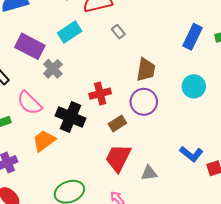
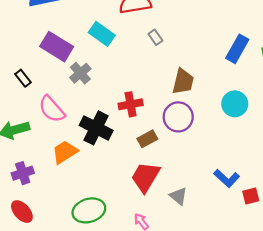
cyan rectangle: (70, 32) -> (102, 34), turned 65
gray triangle: (149, 173) -> (178, 196), turned 42

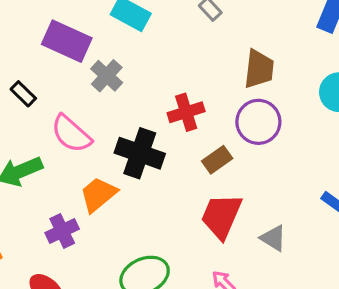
purple cross: (23, 173) -> (62, 231), moved

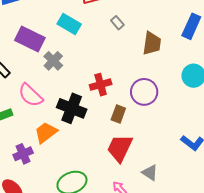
brown trapezoid: (259, 69) -> (152, 43), moved
brown rectangle: (217, 160) -> (118, 114), turned -36
gray triangle: (273, 238) -> (150, 173), moved

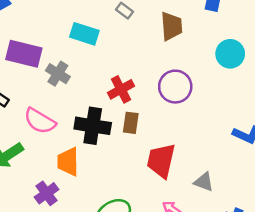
cyan rectangle: (69, 24) -> (84, 34), moved
brown rectangle: (118, 114) -> (131, 123), moved
orange trapezoid: (46, 132) -> (68, 162), turned -40

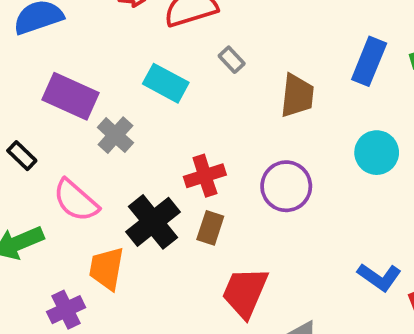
black cross: (93, 126) -> (153, 222), turned 32

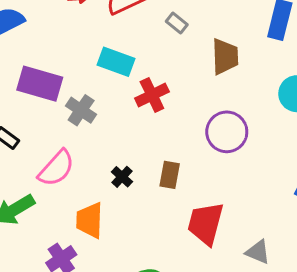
gray rectangle: (232, 60) -> (177, 23), moved
red cross: (205, 176) -> (152, 95), moved
pink semicircle: (76, 200) -> (56, 168), turned -81
black cross: (153, 222) -> (122, 177), size x0.5

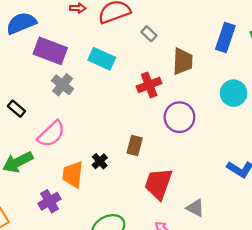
purple rectangle: (40, 84) -> (50, 51), moved
red cross: (152, 95) -> (149, 85), moved
gray cross: (81, 110) -> (63, 85), moved
black cross: (122, 177) -> (100, 161), moved

